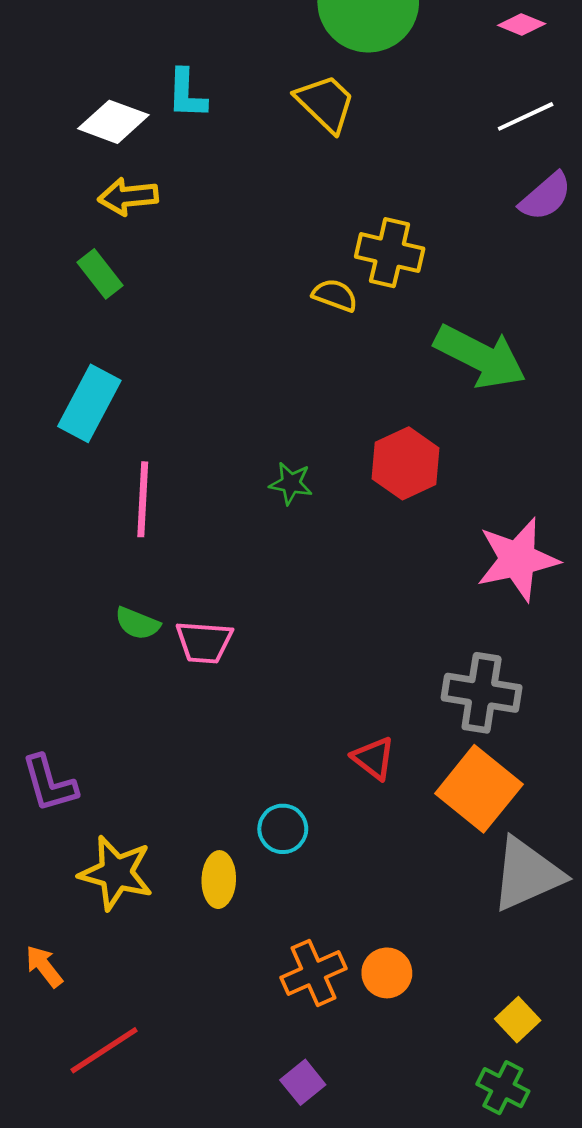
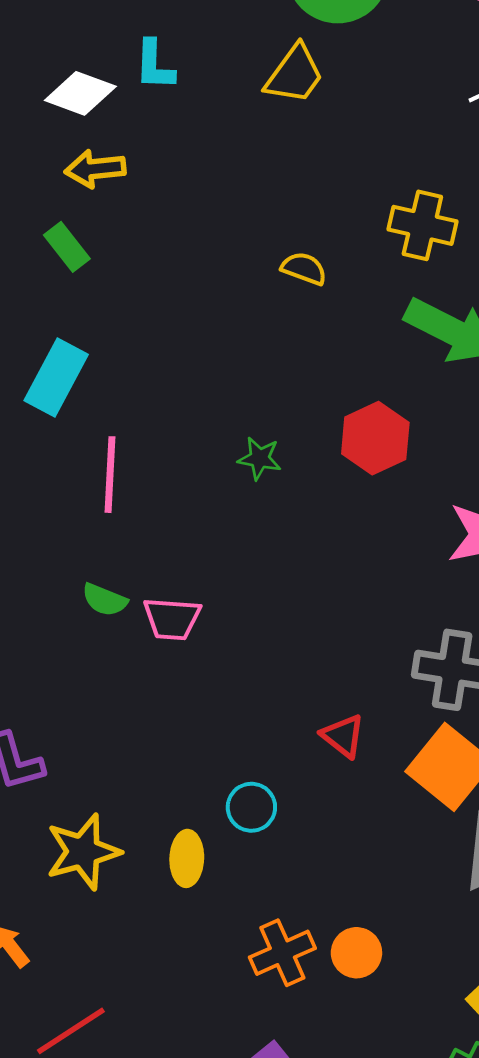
yellow trapezoid: (325, 103) -> (295, 74), turned 82
yellow cross: (390, 253) -> (422, 225), moved
yellow star: (116, 873) -> (83, 852), turned -30

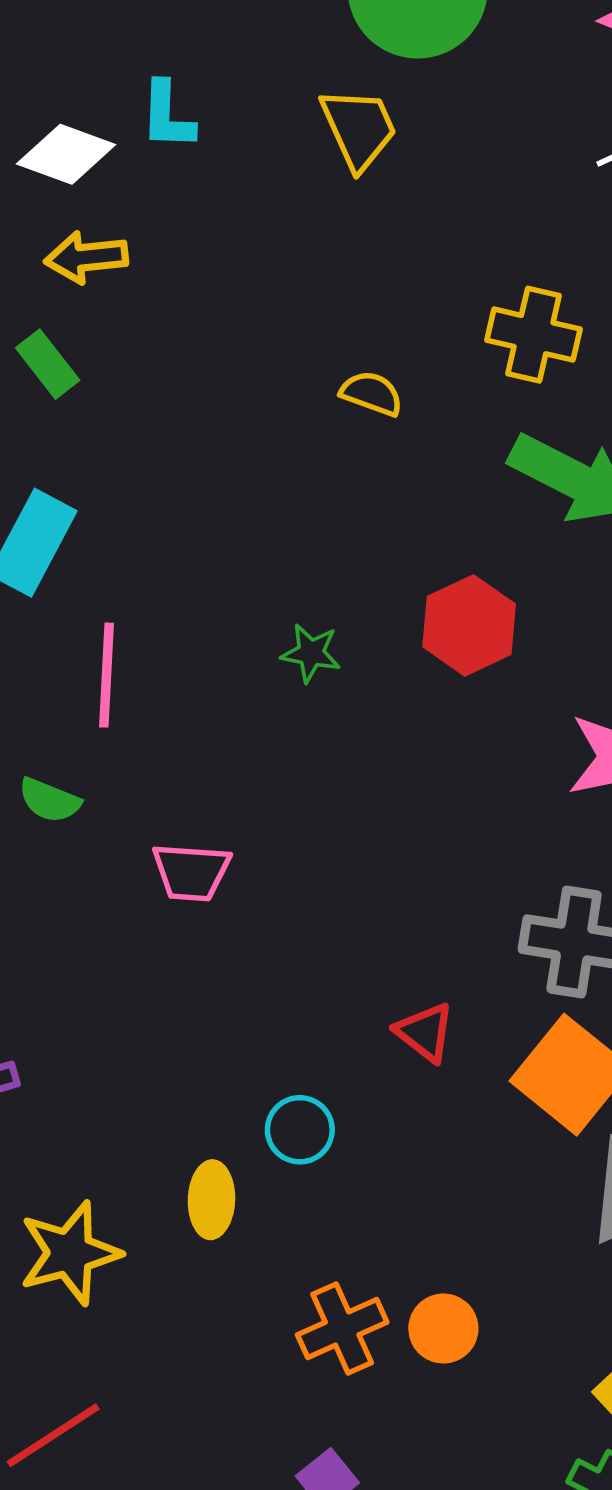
yellow trapezoid: (295, 74) -> (359, 128), turned -60
green semicircle: (105, 600) -> (49, 800), moved
yellow star: (83, 852) -> (70, 1253), moved

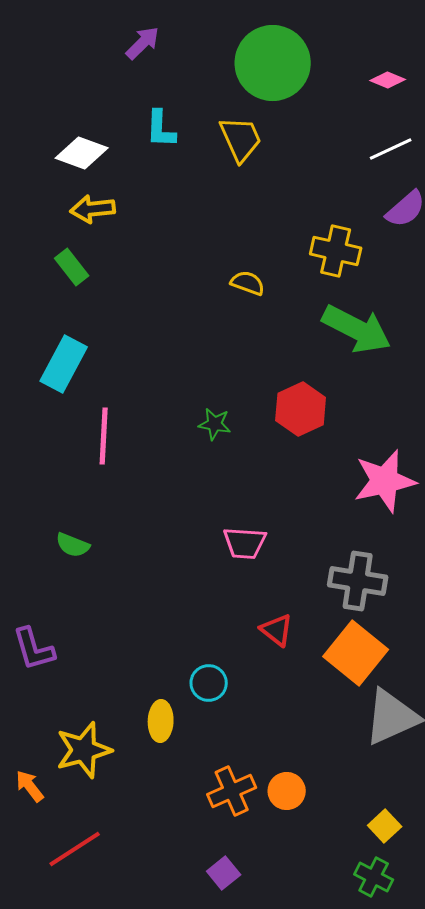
cyan L-shape: (167, 116) -> (161, 129), moved
green semicircle: (49, 800) -> (73, 545), moved
pink trapezoid: (191, 872) -> (245, 543), moved

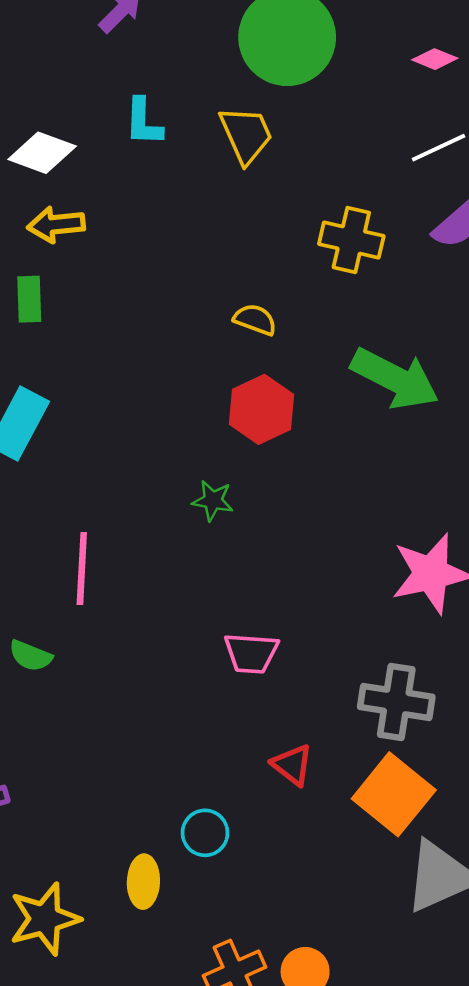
yellow cross: (336, 251) -> (351, 240), moved
green rectangle: (72, 267) -> (29, 299), turned 36
red hexagon: (301, 409) -> (261, 409), moved
pink line: (104, 436) -> (82, 569), moved

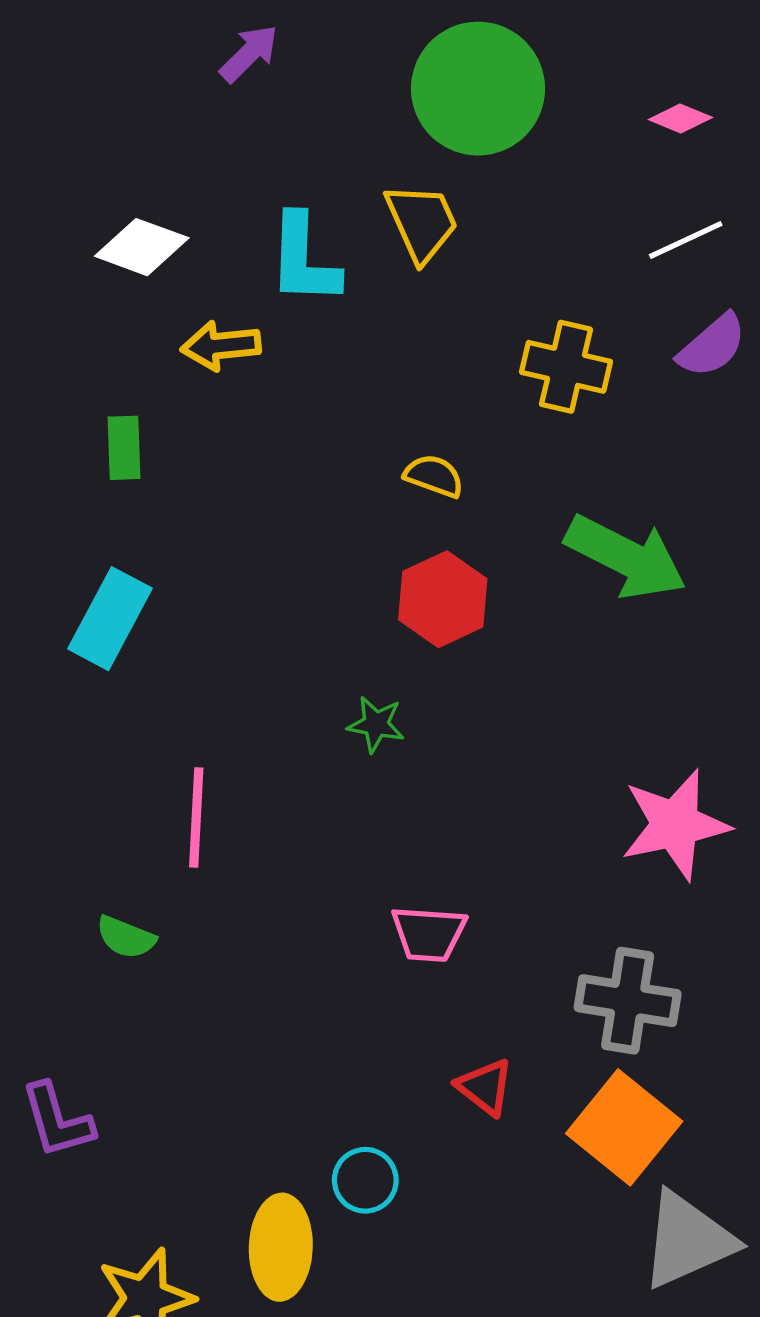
cyan L-shape: (143, 122) -> (304, 259), moved, size x1.4
yellow arrow: (56, 225) -> (221, 346), moved
yellow ellipse: (143, 882) -> (281, 1247), size x1.4

